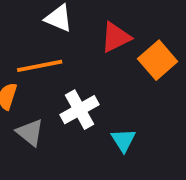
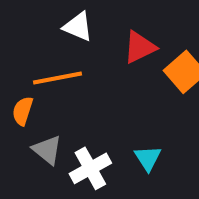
white cross: (80, 110) -> (90, 168), moved

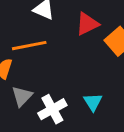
gray triangle: (47, 150) -> (22, 96), turned 35

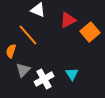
orange line: (29, 46) -> (28, 35), turned 60

